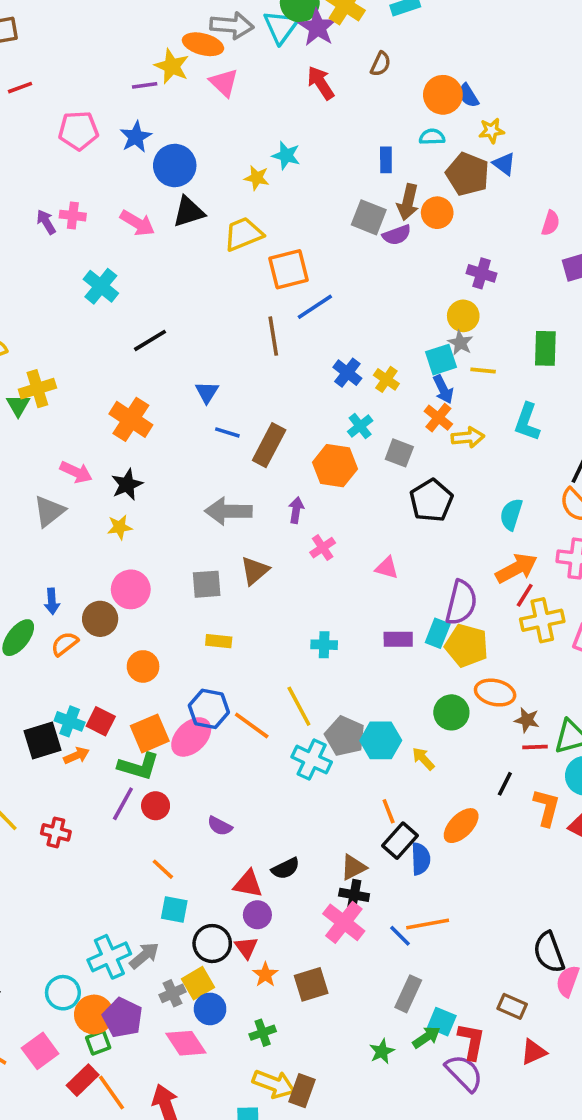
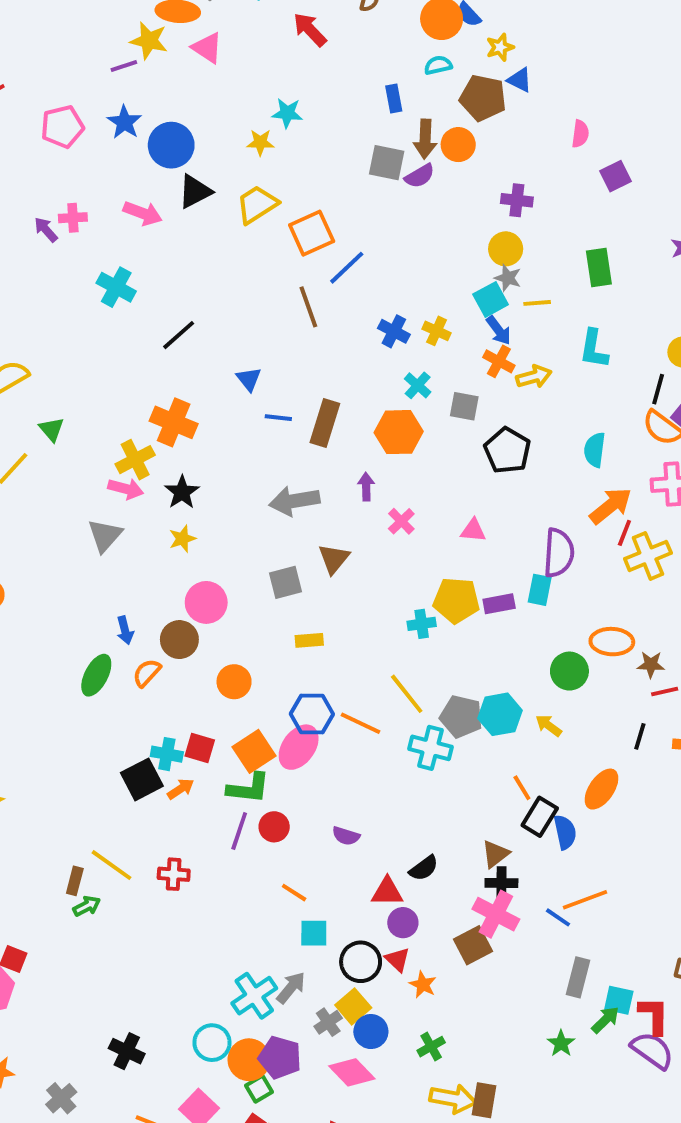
yellow cross: (37, 389) -> (135, 460), moved
yellow pentagon: (467, 646) -> (456, 600), moved
brown square: (311, 984) -> (473, 945), moved

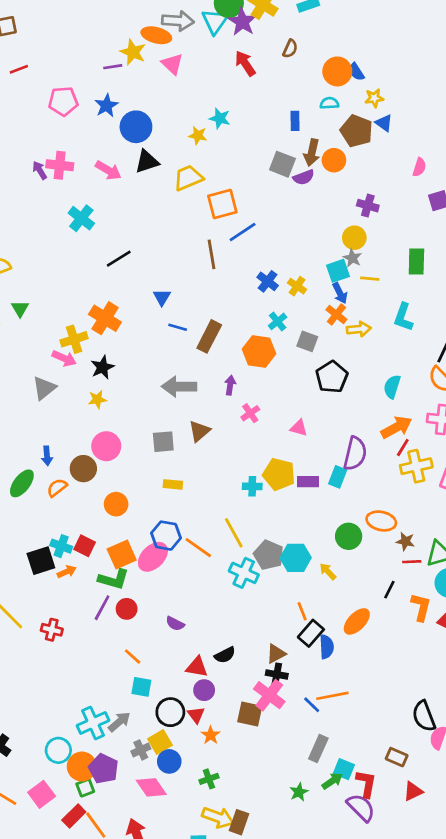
pink cross: (73, 218) -> (60, 165), size x1.4
brown square: (473, 945) -> (250, 714), turned 30

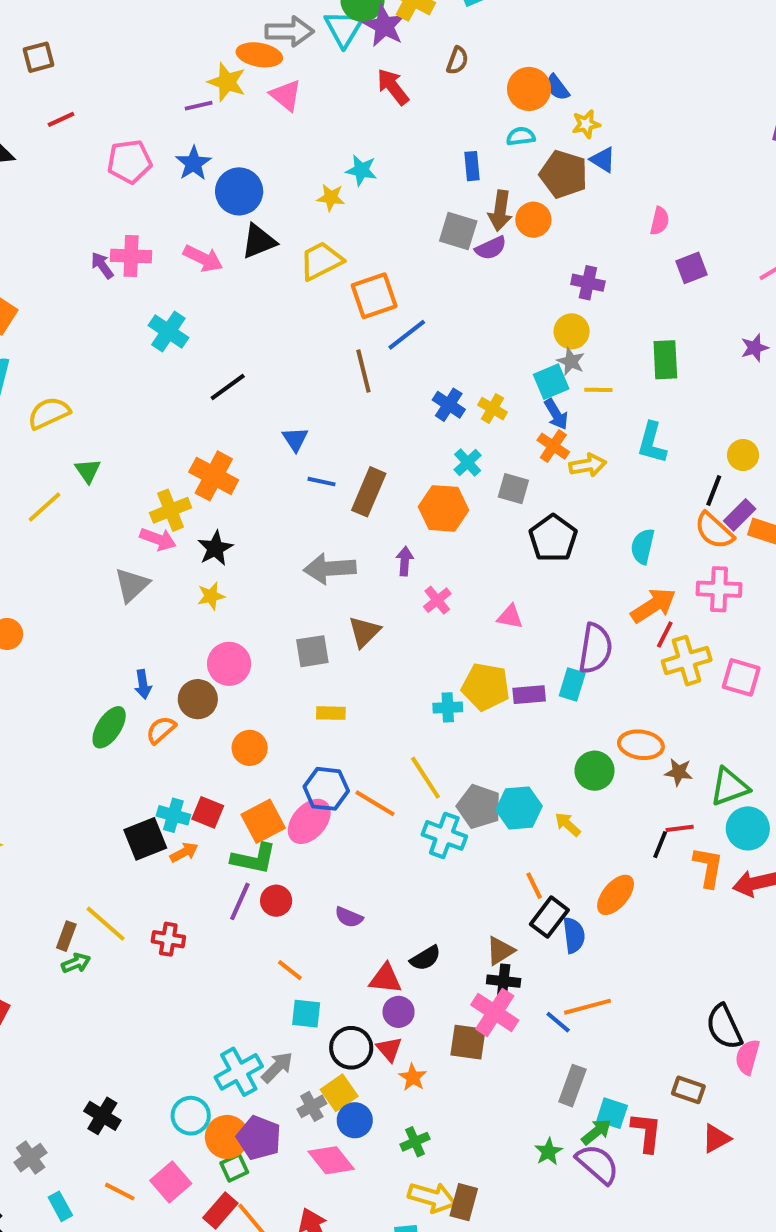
red line: (412, 562) -> (680, 828), moved
purple semicircle: (361, 808) -> (598, 1164), moved

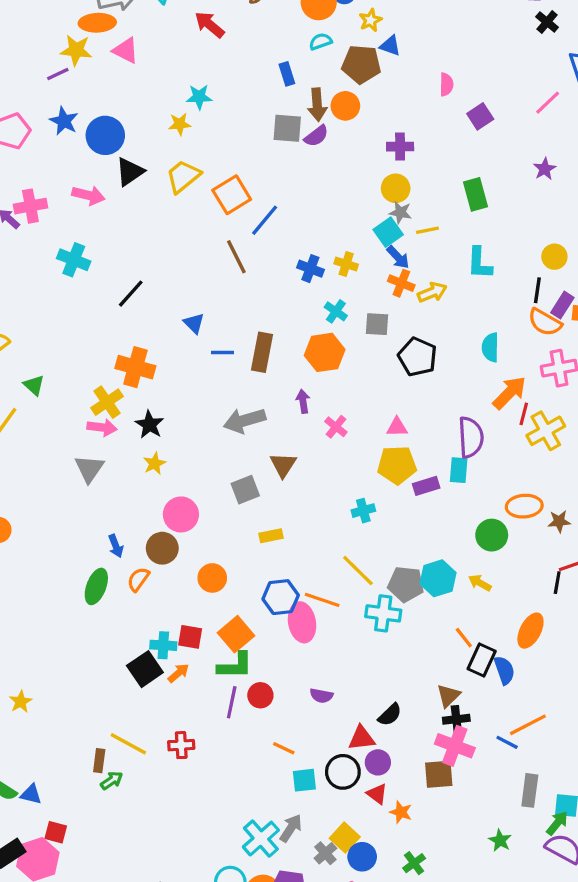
yellow pentagon: (486, 687) -> (397, 465), moved
pink ellipse: (309, 821) -> (302, 622), moved, turned -39
black circle: (351, 1048) -> (343, 772), moved
green star: (548, 1152) -> (500, 840), moved

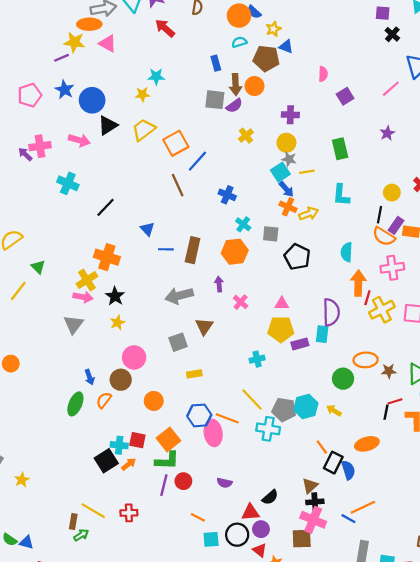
yellow cross: (346, 264) -> (246, 136), moved, turned 32
orange arrow: (509, 393) -> (358, 283), turned -45
orange ellipse: (530, 631) -> (367, 444), turned 45

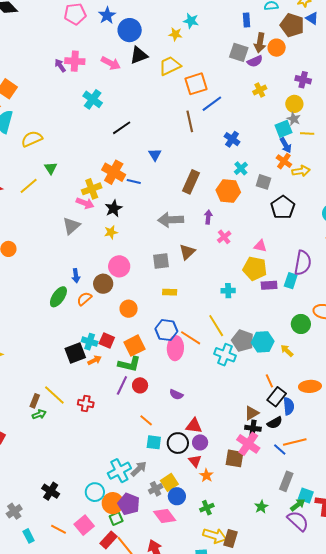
blue line: (166, 249) -> (134, 181), moved
black semicircle: (270, 497) -> (275, 423), moved

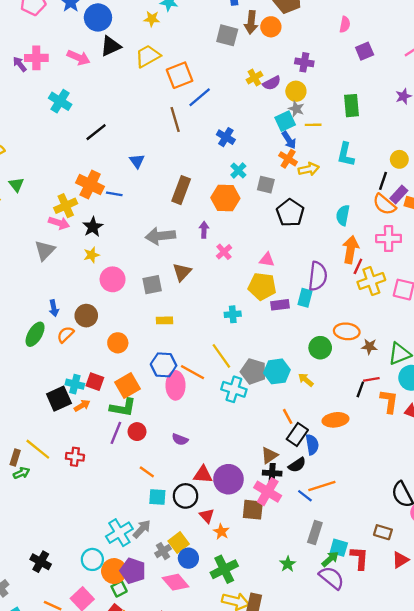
purple semicircle: (255, 61) -> (272, 83), moved
pink circle: (119, 266) -> (113, 279), moved
purple circle: (200, 442) -> (228, 479), moved, size x1.6
green cross: (207, 508) -> (224, 569), size x1.6

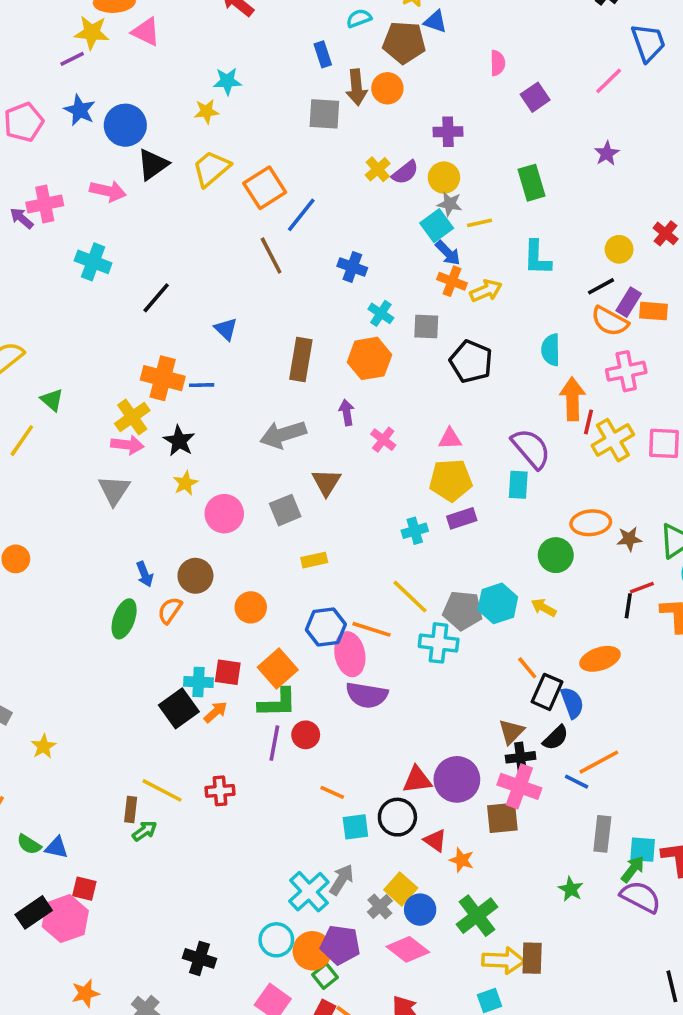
black line: (383, 181) -> (601, 286), turned 54
purple semicircle: (318, 276) -> (531, 449), turned -36
purple rectangle: (280, 305) -> (462, 518), moved
purple semicircle: (180, 439) -> (367, 695), moved, size x1.6

